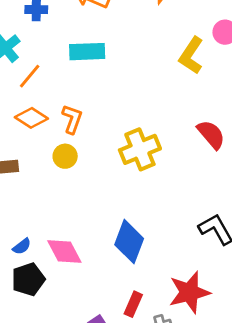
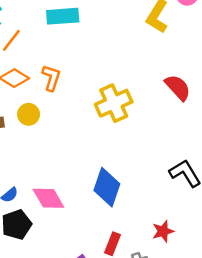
yellow circle: (65, 156) -> (29, 114), moved
red star: (189, 292) -> (163, 231), size x0.6

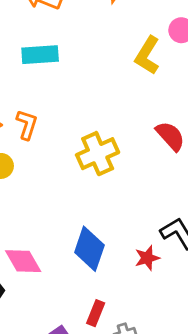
red star: (163, 231) -> (147, 258), moved

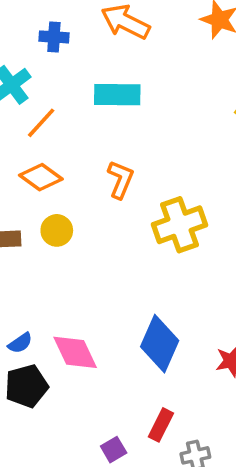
orange L-shape: (27, 125) -> (121, 179), moved

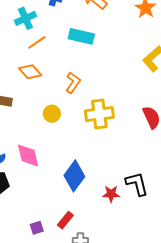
yellow circle: (57, 230) -> (52, 114), moved
pink diamond: (75, 352) -> (28, 155), moved

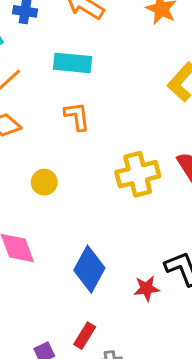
orange L-shape: (73, 83) -> (77, 116), moved, turned -35
yellow cross: (99, 114) -> (138, 174), moved

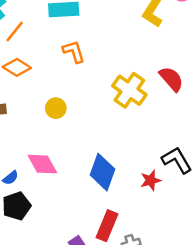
yellow cross: (138, 174) -> (129, 90), turned -32
red rectangle: (85, 336) -> (107, 226), size x1.4

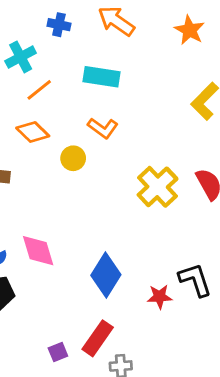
orange L-shape: (74, 52) -> (103, 128), turned 130
yellow circle: (56, 108) -> (73, 158), moved

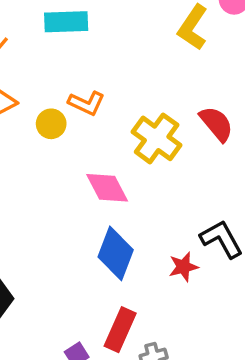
orange L-shape: (103, 128) -> (86, 103), moved
pink diamond: (38, 251) -> (107, 188), moved

